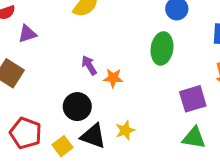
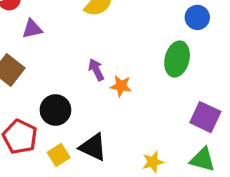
purple square: (193, 99) -> (205, 117), turned 36
black circle: (77, 107) -> (55, 110), moved
yellow star: (125, 130) -> (153, 162), moved

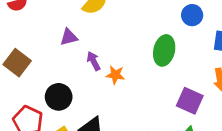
blue circle: (197, 17) -> (192, 15), moved
purple triangle: (32, 29) -> (69, 37), moved

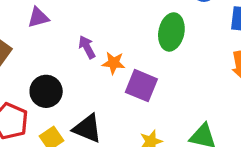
purple triangle: (69, 37) -> (38, 17), moved
purple square: (190, 101) -> (141, 86), moved

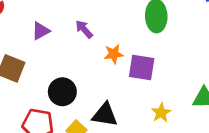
purple arrow: (87, 47) -> (84, 29), moved

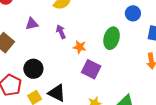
orange star: (114, 54) -> (80, 47), moved

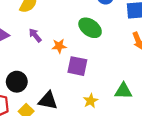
green ellipse: (112, 38) -> (90, 28), turned -55

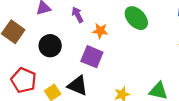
purple square: (77, 66) -> (92, 57), moved
black circle: (17, 82) -> (50, 46), moved

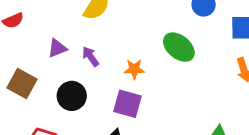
purple arrow: (77, 15) -> (90, 56), moved

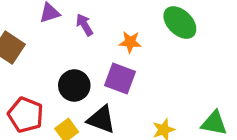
black circle: (72, 96) -> (74, 85), moved

